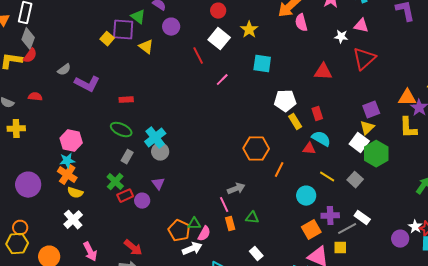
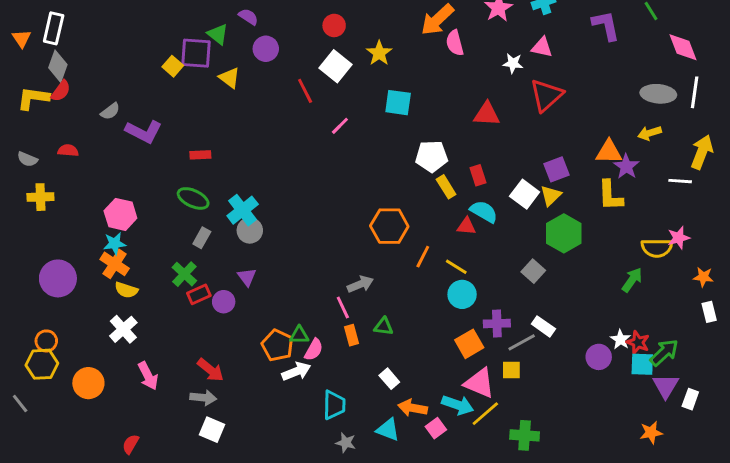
white square: (359, 143) -> (525, 194), moved
yellow line: (327, 177) -> (456, 267), moved

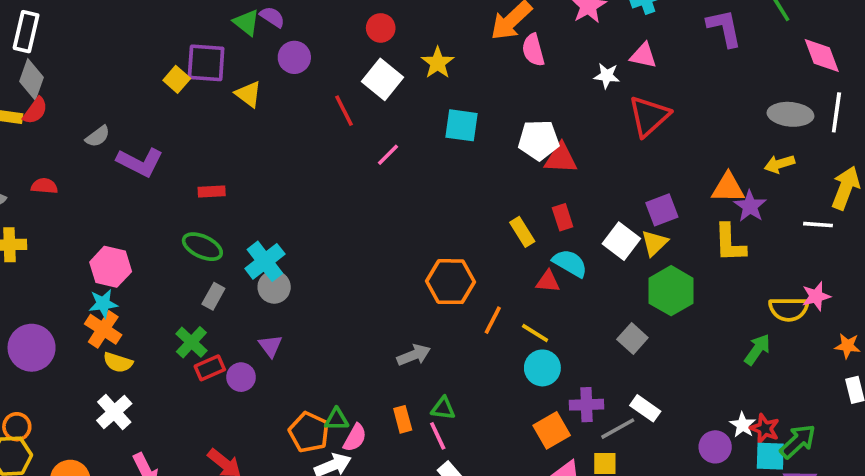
green triangle: (218, 34) -> (247, 22), moved
red triangle: (487, 114) -> (561, 158), moved
white pentagon: (432, 156) -> (539, 140), moved
pink line: (343, 307) -> (438, 436), moved

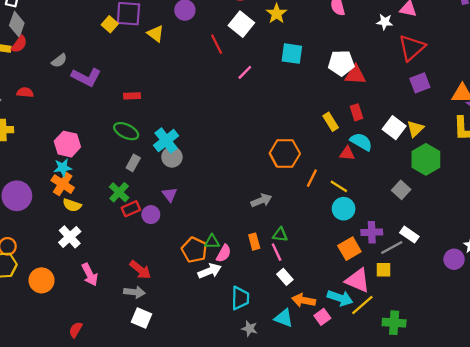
purple square: (662, 210) -> (420, 83), moved

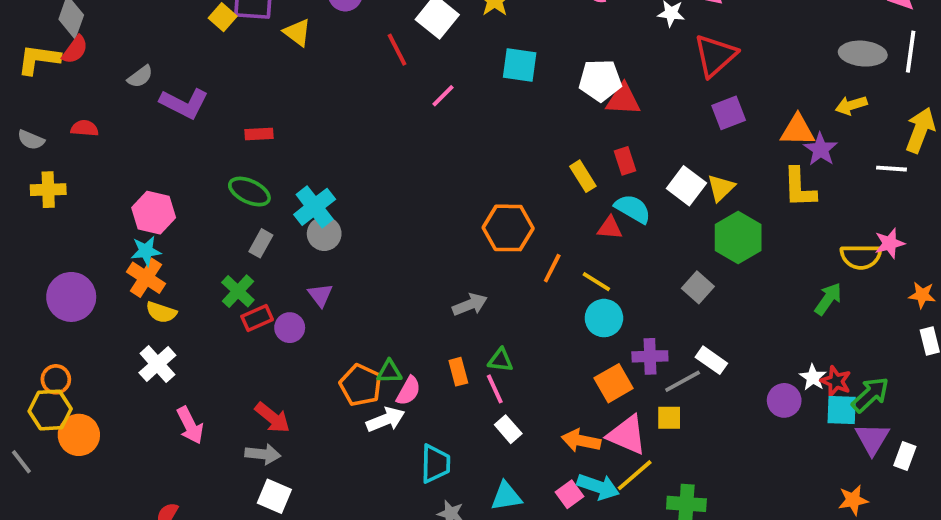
orange circle: (42, 280) -> (79, 435), moved
cyan arrow: (340, 298) -> (598, 487), moved
orange arrow: (304, 300) -> (581, 441), moved
cyan triangle: (284, 318) -> (506, 496), turned -30

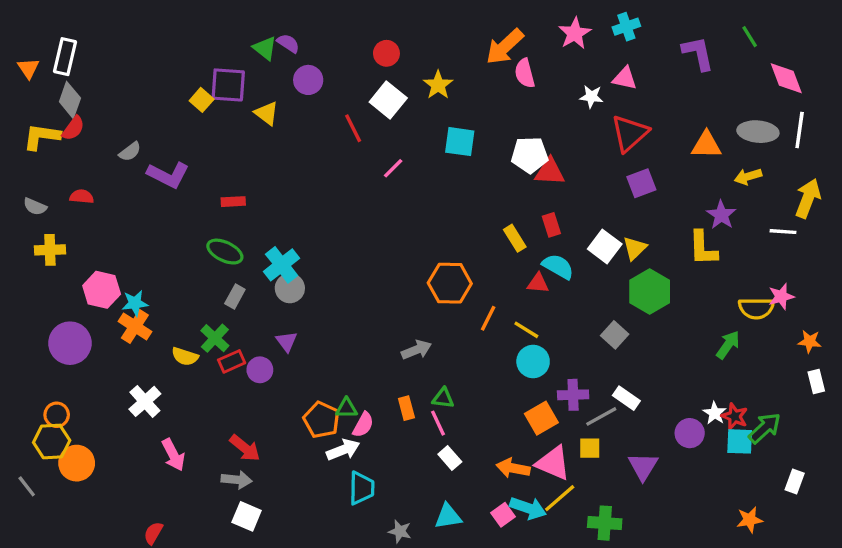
orange triangle: (798, 130) -> (706, 145), moved
pink hexagon: (154, 213) -> (102, 290), moved
yellow semicircle: (161, 312) -> (185, 356), moved
purple triangle: (872, 439) -> (643, 466), moved
cyan trapezoid: (435, 464) -> (361, 488), moved

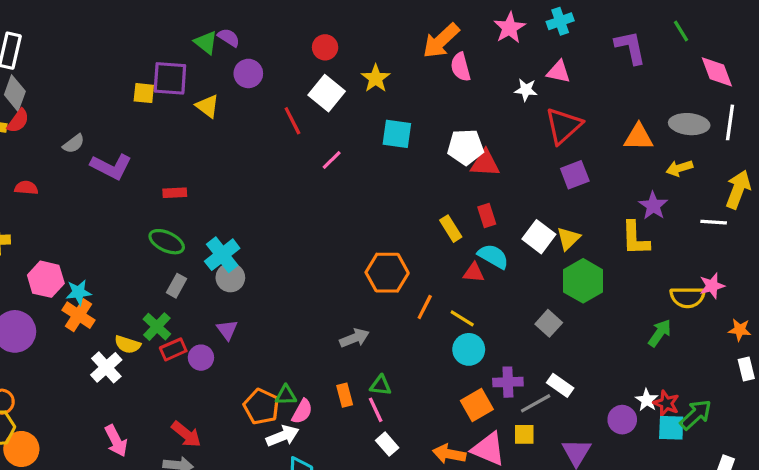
yellow square: (202, 100) -> (144, 93), turned -35
white cross: (145, 401) -> (106, 367), moved

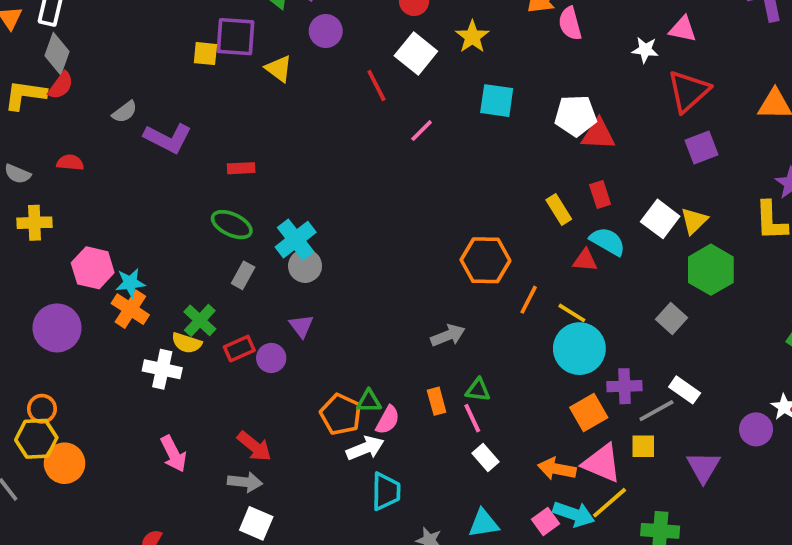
green cross: (157, 327) -> (200, 320), moved
cyan circle: (469, 349) -> (579, 349), size x1.4
white cross: (106, 367) -> (162, 369), turned -36

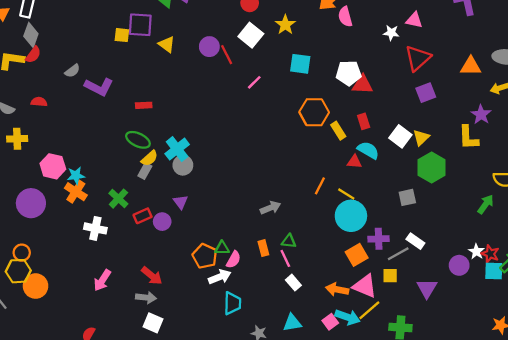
purple circle: (326, 31) -> (209, 47), moved
orange hexagon: (485, 260) -> (314, 112), moved
gray square: (671, 319) -> (407, 197), turned 36
yellow semicircle: (187, 343) -> (149, 158), moved, turned -60
pink arrow: (173, 454) -> (102, 280), turned 60

